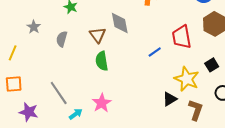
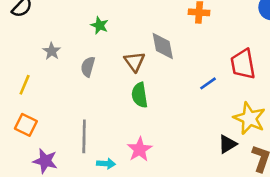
orange square: (14, 84) -> (26, 125), turned 30
gray line: (59, 93) -> (84, 136), turned 35
cyan arrow: (76, 114) -> (106, 164), turned 40

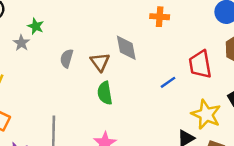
green star: (100, 25) -> (36, 26), moved
gray star: (52, 51) -> (21, 43), moved
gray semicircle: (88, 67) -> (67, 58), moved

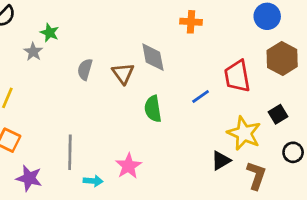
green semicircle: (105, 93) -> (153, 109), moved

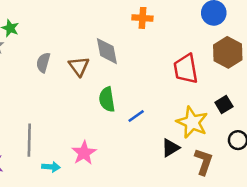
blue line: (201, 97) -> (136, 116), moved

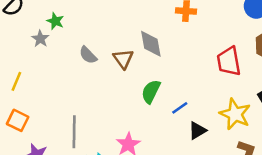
gray semicircle: (43, 63) -> (88, 55), turned -60
green semicircle: (107, 99) -> (151, 92), turned 35
black triangle: (170, 148) -> (197, 130), moved

